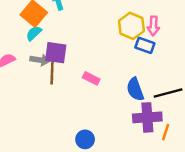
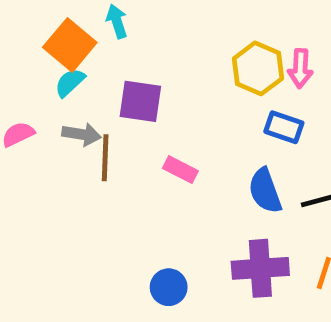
blue rectangle: (145, 45) -> (284, 127), moved
purple square: (56, 53) -> (140, 101), moved
purple cross: (147, 117) -> (260, 268), moved

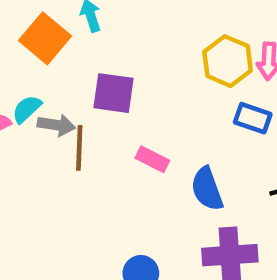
cyan semicircle: (70, 83) -> (27, 109), moved
blue semicircle: (265, 191) -> (207, 189), moved

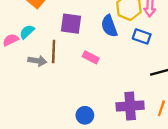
gray arrow: (56, 125) -> (37, 61), moved
blue semicircle: (207, 189) -> (109, 26), moved

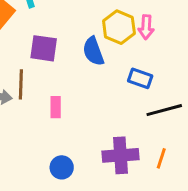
blue rectangle: (142, 36) -> (140, 78), moved
pink rectangle: (91, 57) -> (56, 107), moved, turned 63

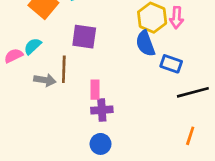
blue semicircle: (93, 51) -> (145, 43), moved
purple cross: (121, 155) -> (102, 110), moved, size x0.7

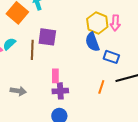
brown line: (64, 69) -> (32, 50), moved
gray arrow: (45, 80) -> (18, 91), moved
orange line: (190, 136) -> (101, 87), moved

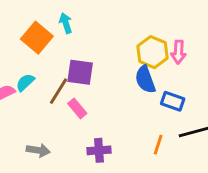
brown line: (32, 50) -> (58, 91), turned 30
pink rectangle: (55, 76) -> (77, 108), moved, turned -40

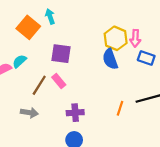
brown line: (58, 91) -> (39, 85), moved
blue rectangle: (173, 101) -> (146, 58), moved

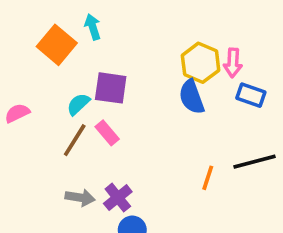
cyan semicircle: (19, 61) -> (78, 104), moved
gray arrow: (29, 113) -> (80, 198), moved
purple cross: (75, 113) -> (118, 198), moved, turned -35

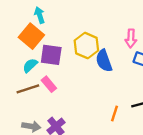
orange square: (57, 45) -> (31, 36), moved
yellow hexagon: (201, 63) -> (86, 46), moved
brown line: (75, 140) -> (28, 89), turned 40

